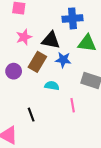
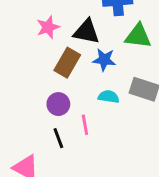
purple circle: (14, 71) -> (58, 104), moved
cyan semicircle: (52, 86) -> (109, 97), moved
pink line: (73, 105) -> (85, 125), moved

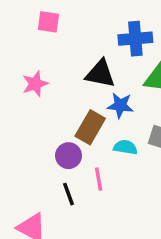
pink star: (48, 27) -> (35, 84), moved
brown rectangle: (67, 63) -> (90, 127), moved

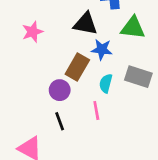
cyan semicircle: (125, 147) -> (106, 83), turned -84
pink line: (99, 179) -> (96, 110), moved

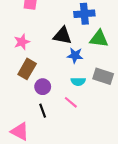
brown rectangle: (77, 67) -> (27, 69), moved
cyan semicircle: (106, 83) -> (78, 81), turned -104
pink line: (96, 110) -> (71, 102), turned -40

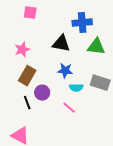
blue star: (75, 55) -> (65, 71), moved
black line: (43, 111) -> (27, 103), moved

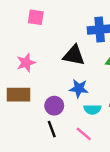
brown rectangle: (27, 76) -> (19, 95), moved, turned 60
purple circle: (42, 93) -> (54, 106), moved
black line: (27, 103) -> (52, 129), moved

